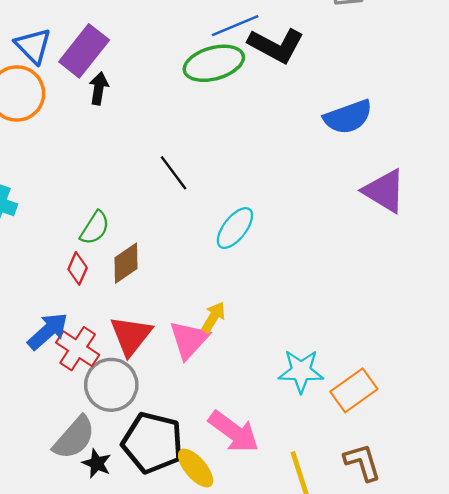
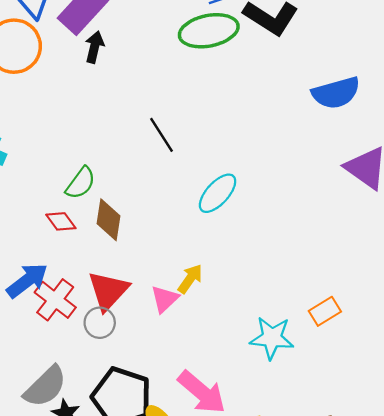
brown diamond: (126, 263) -> (109, 220), turned -51
red diamond: (78, 268) -> (61, 221), turned -64
pink triangle: (189, 340) -> (165, 299), size x0.7
gray circle: (111, 385) -> (100, 323), moved, size x0.6
orange rectangle: (354, 390) -> (325, 311), moved, size x0.7

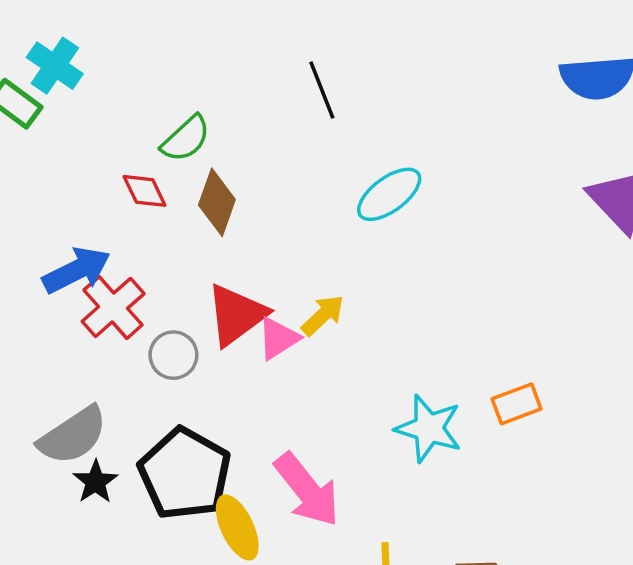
red triangle: (108, 291) -> (236, 315), moved

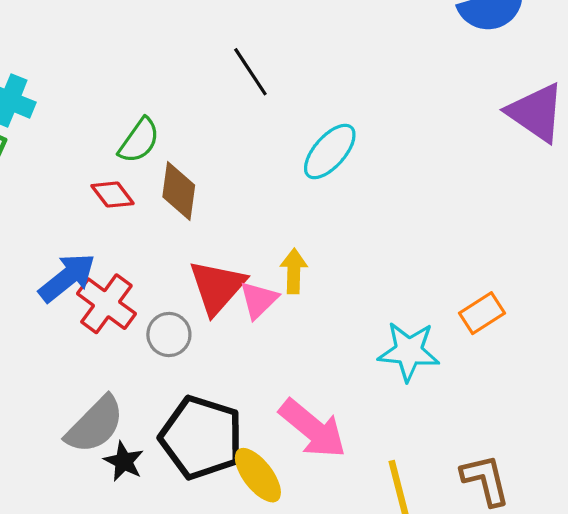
yellow arrow: (323, 315) -> (294, 271), turned -33

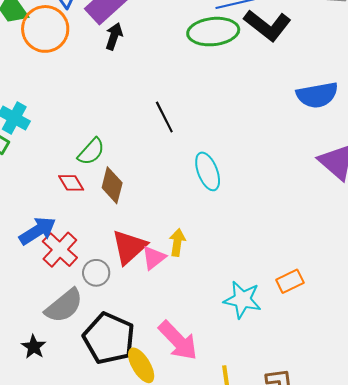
cyan ellipse: (330, 151) -> (208, 171), turned -69
gray semicircle: (95, 425) -> (64, 306), moved
black star: (124, 461) -> (34, 347), moved

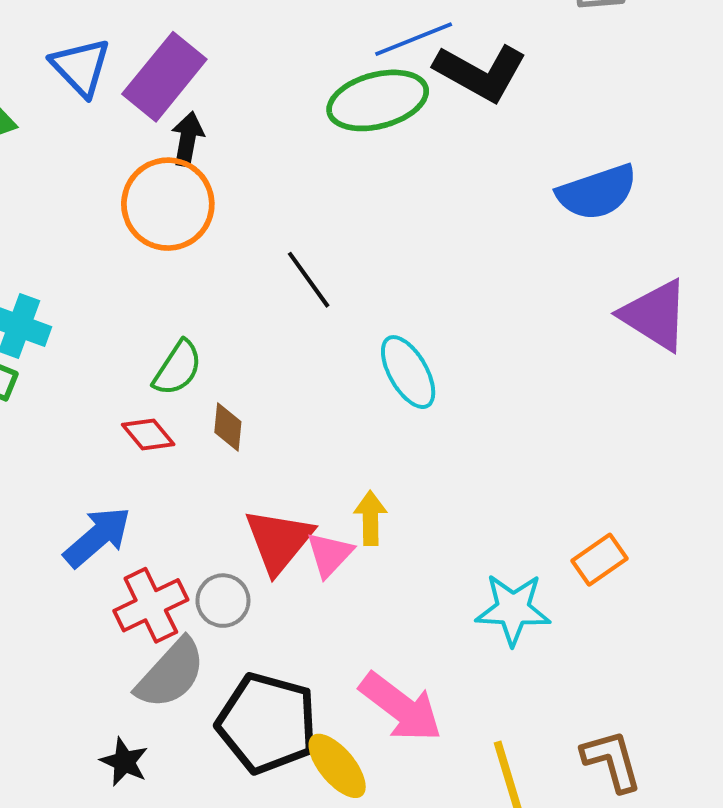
orange circle: (45, 29) -> (168, 204), moved
brown diamond: (112, 185) -> (228, 427), size x0.7
red cross: (60, 250) -> (151, 605), moved, turned 30

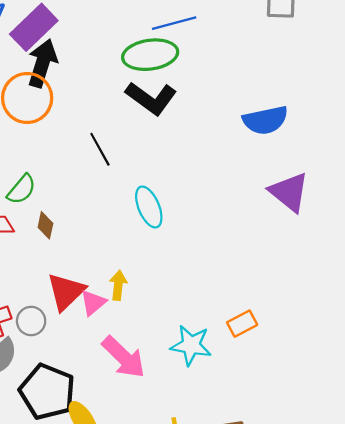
black L-shape: (480, 72) -> (151, 98), moved
black arrow: (188, 139) -> (42, 63), size x1.6
pink arrow: (401, 707) -> (123, 357), moved

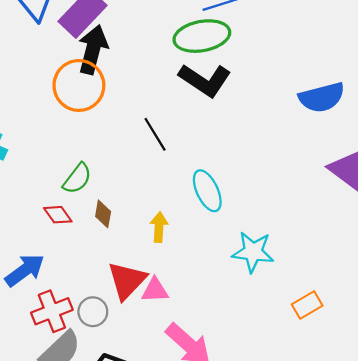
yellow arrow: (118, 285) -> (159, 227), moved
pink triangle: (93, 303) -> (155, 290), turned 40
cyan star: (191, 345) -> (253, 252), moved

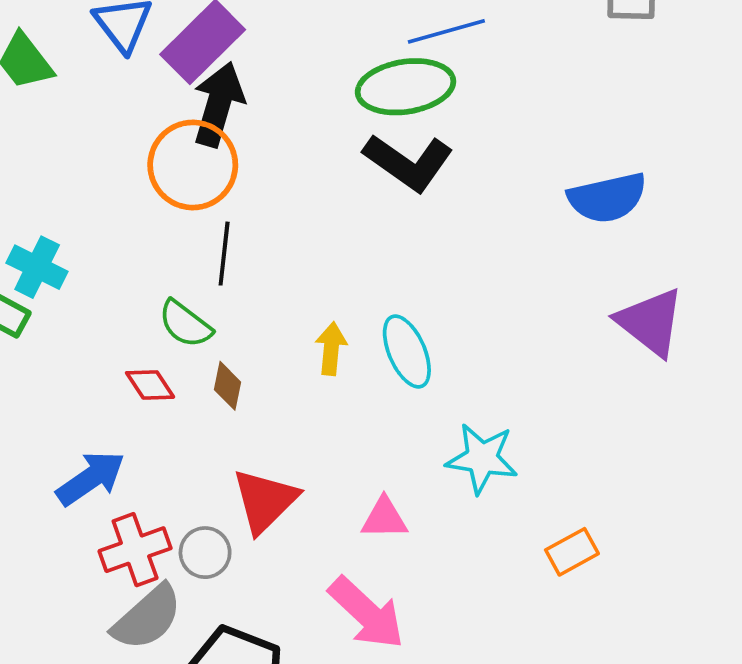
black line: (155, 134) -> (224, 254), moved, turned 36
green semicircle: (77, 178) -> (185, 324), turned 88
yellow arrow: (159, 227) -> (331, 349), moved
pink triangle: (155, 290) -> (384, 518), moved

